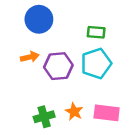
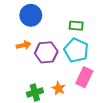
cyan pentagon: (96, 63) -> (76, 50), turned -30
pink rectangle: (107, 113) -> (84, 77), moved, turned -72

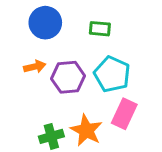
green rectangle: (76, 26) -> (100, 29), moved
orange star: (59, 88) -> (86, 130), size x1.5

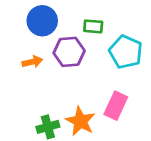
cyan pentagon: (112, 74) -> (126, 52), moved
purple hexagon: (68, 77) -> (69, 52), moved

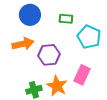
purple hexagon: (69, 52) -> (49, 55), moved
orange arrow: (32, 62) -> (23, 44), size x1.5

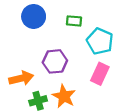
orange arrow: (23, 44) -> (21, 78), moved
pink rectangle: (82, 75) -> (100, 74), moved

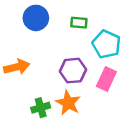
purple hexagon: (55, 61) -> (73, 71), moved
orange arrow: (21, 78) -> (17, 67), moved

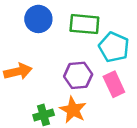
green rectangle: (79, 23) -> (84, 24), size x1.6
pink rectangle: (106, 79) -> (114, 84), turned -50

